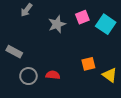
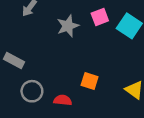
orange square: (88, 64) -> (90, 81), moved, turned 32
red semicircle: (53, 75) -> (63, 100), moved

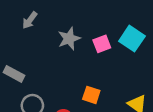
pink square: (100, 17) -> (102, 44), moved

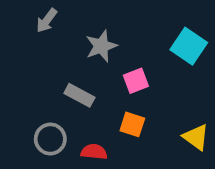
pink square: (102, 44) -> (136, 81), moved
gray rectangle: (14, 74) -> (79, 95), moved

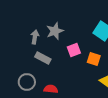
gray arrow: (47, 21) -> (35, 37), moved, turned 152
orange square: (132, 124) -> (94, 59), moved

